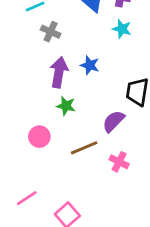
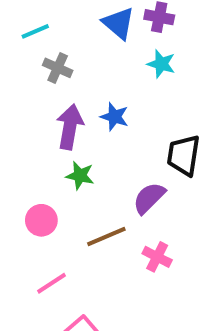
pink line: (27, 198) -> (52, 283), moved

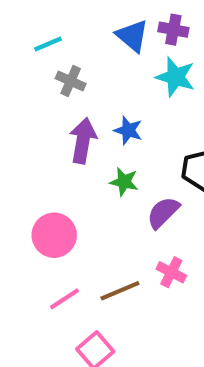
cyan star: (161, 64) -> (175, 77), size x1.4
green star: (80, 176) -> (124, 182), moved
pink circle: (41, 220) -> (54, 235), size x1.4
brown line: (106, 237) -> (120, 291), moved

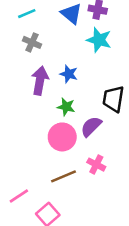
cyan line: (48, 44) -> (27, 14), moved
pink circle: (54, 235) -> (62, 137), moved
pink line: (64, 299) -> (19, 196), moved

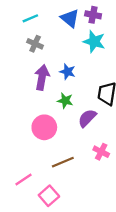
pink circle: (62, 137) -> (44, 127), moved
pink cross: (96, 165) -> (101, 152), moved

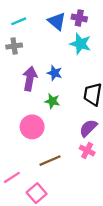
gray cross: (35, 44) -> (14, 46), moved, turned -32
purple semicircle: (87, 118) -> (88, 128), moved

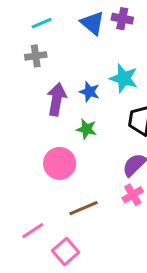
cyan star: (80, 44) -> (124, 78), moved
pink cross: (87, 150) -> (133, 195), turned 32

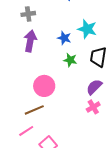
purple arrow: (57, 99) -> (30, 41), moved
green star: (86, 129) -> (70, 60), moved
brown line: (83, 208) -> (34, 110), moved

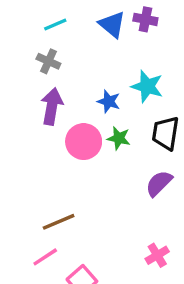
gray cross: (28, 14) -> (48, 61), turned 32
pink circle: (44, 86) -> (84, 142), moved
pink cross: (93, 107) -> (157, 255), moved

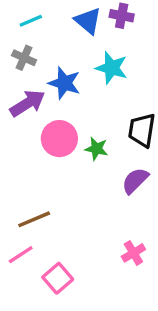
cyan star: (147, 86) -> (112, 68), moved
blue star: (109, 101) -> (64, 83), moved, size x1.4
purple arrow: (52, 106) -> (27, 103), turned 48
green star: (119, 138) -> (96, 149), moved

